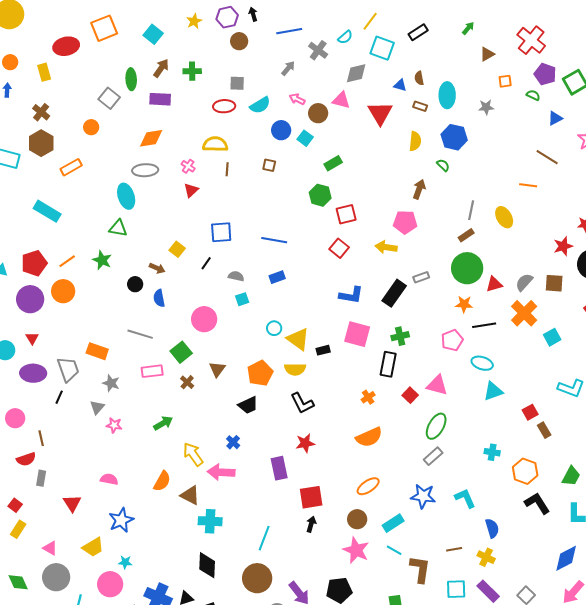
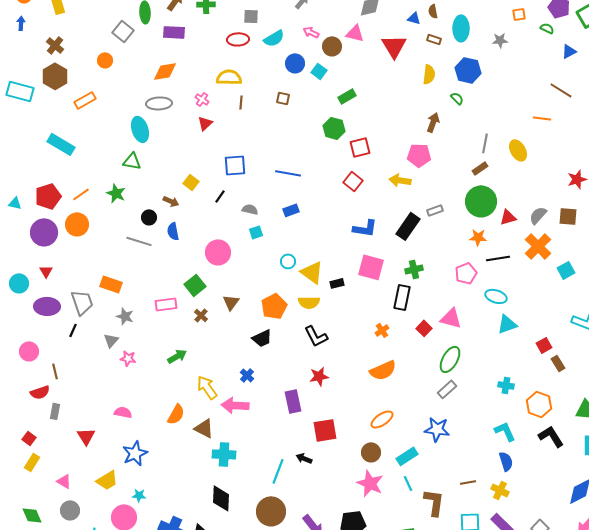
gray line: (140, 334) -> (139, 241), moved
cyan L-shape: (465, 498) -> (505, 431), moved
black arrow: (311, 524) -> (304, 458), moved, turned -84
cyan line: (394, 550) -> (408, 483), turned 35
gray circle: (56, 577) -> (70, 510), size x0.7

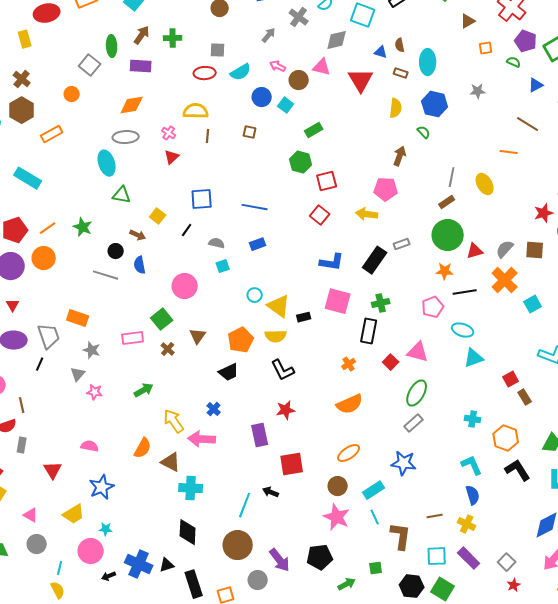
gray star: (500, 40) -> (478, 91), moved
green triangle: (132, 161) -> (122, 195), moved

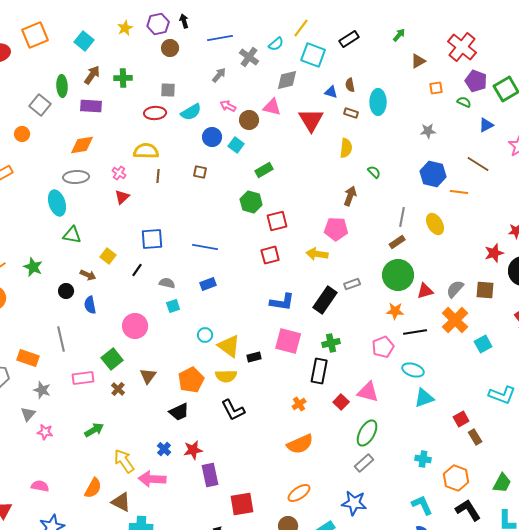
blue hexagon: (435, 104) -> (433, 174), moved
red square: (320, 215) -> (270, 255), turned 36
gray line: (106, 275) -> (61, 339), moved, turned 60
red star: (286, 410) -> (193, 450), moved

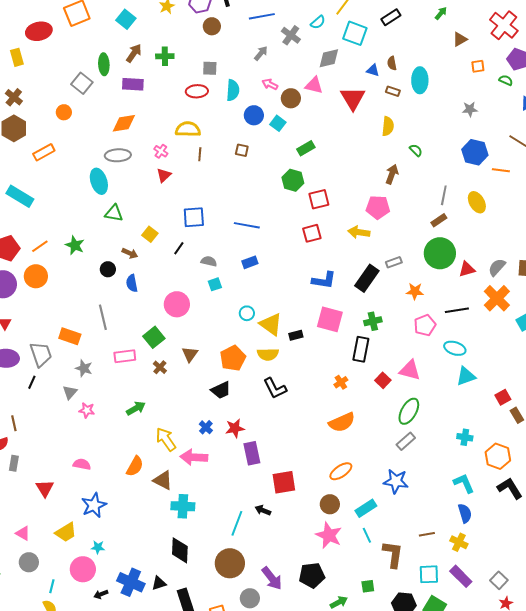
cyan semicircle: (191, 112) -> (233, 90), turned -55
orange star: (395, 311) -> (415, 291), moved

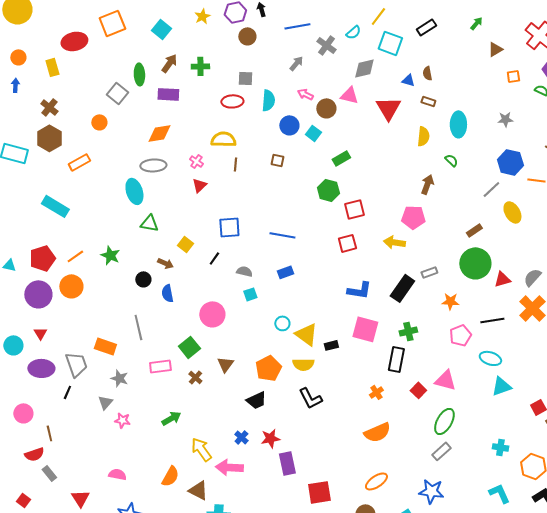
cyan ellipse: (420, 80) -> (458, 124), moved
gray line: (444, 195) -> (491, 189), moved, turned 36
gray rectangle: (14, 463) -> (49, 473), turned -49

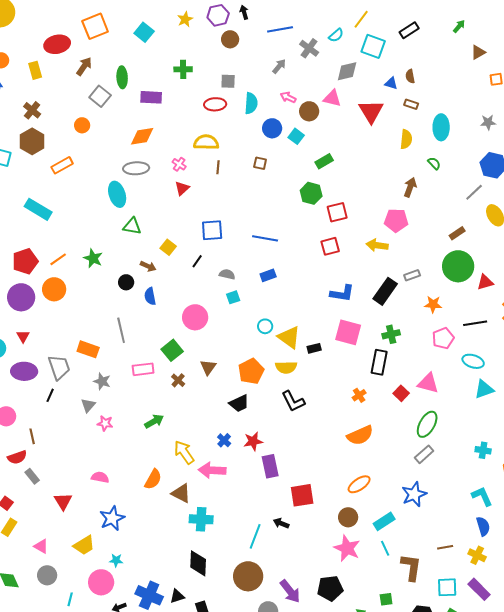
brown arrow: (169, 63) -> (84, 66), moved
blue star: (431, 491) -> (414, 494), turned -30

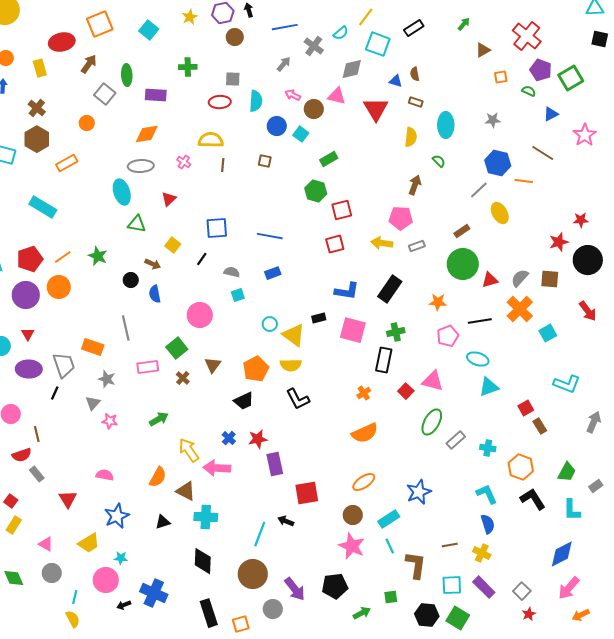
red triangle: (182, 188) -> (169, 199), moved
gray rectangle: (412, 275) -> (417, 246), moved
black rectangle: (314, 348) -> (319, 318), moved
gray rectangle: (424, 454) -> (456, 440), moved
black triangle: (177, 596) -> (163, 522), moved

